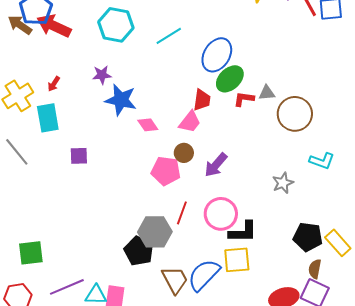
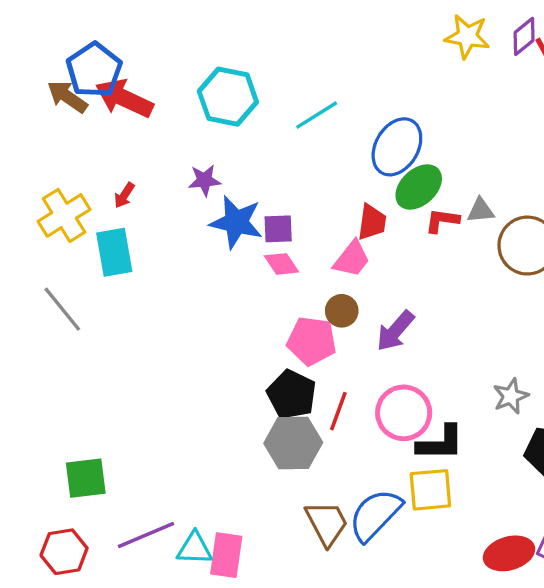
purple square: (79, 156) -> (278, 229), moved
gray star: (283, 183) -> (511, 396), moved
black pentagon: (139, 251) -> (292, 394), moved

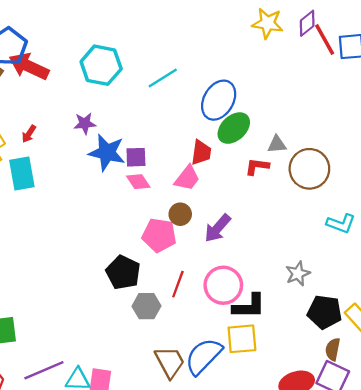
red L-shape: (442, 220) -> (257, 166), moved
black pentagon: (292, 394) -> (123, 272), moved
gray hexagon: (293, 443) -> (146, 306), size x0.7

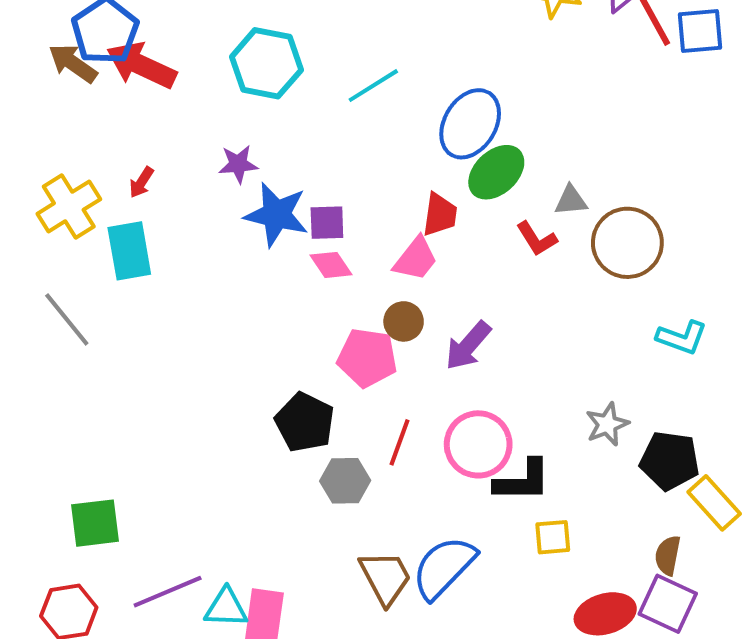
red L-shape: (257, 166) -> (537, 239), turned -130
black pentagon: (325, 312) -> (670, 461), moved
yellow square: (242, 339) -> (553, 537), moved, size x0.7

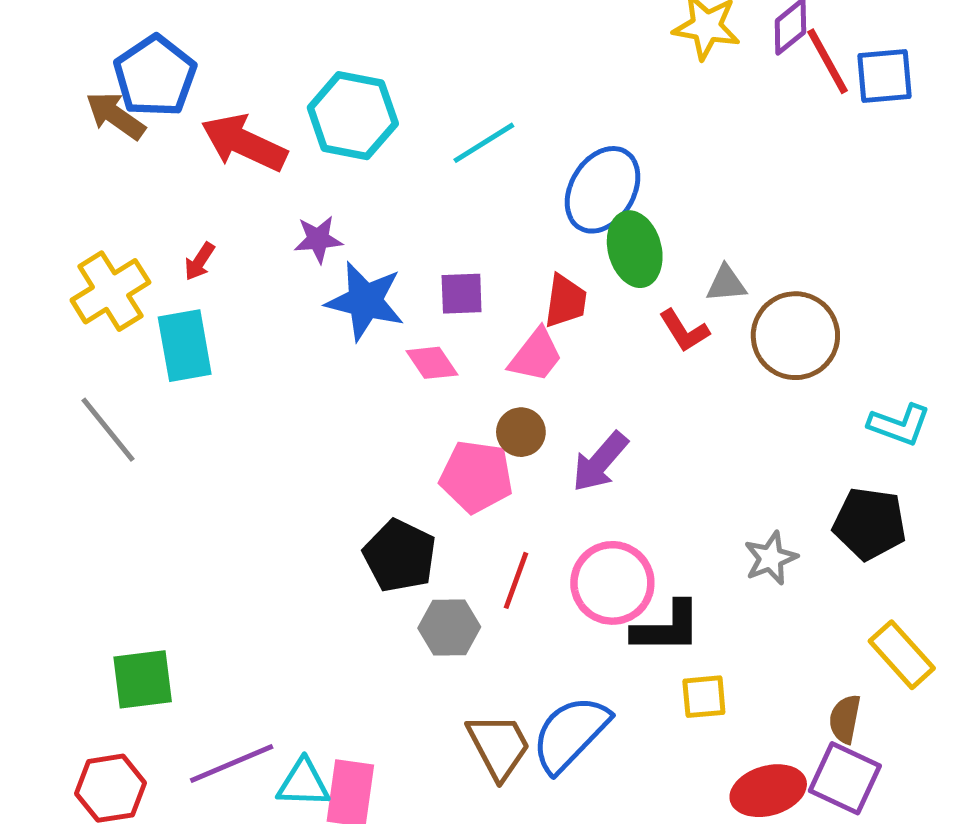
red arrow: (141, 65) -> (244, 143), moved
green ellipse: (496, 172) -> (635, 249), turned -62
purple square: (327, 223) -> (462, 294), moved
cyan L-shape: (682, 338) -> (899, 425), moved
black pentagon: (670, 461) -> (870, 524), moved

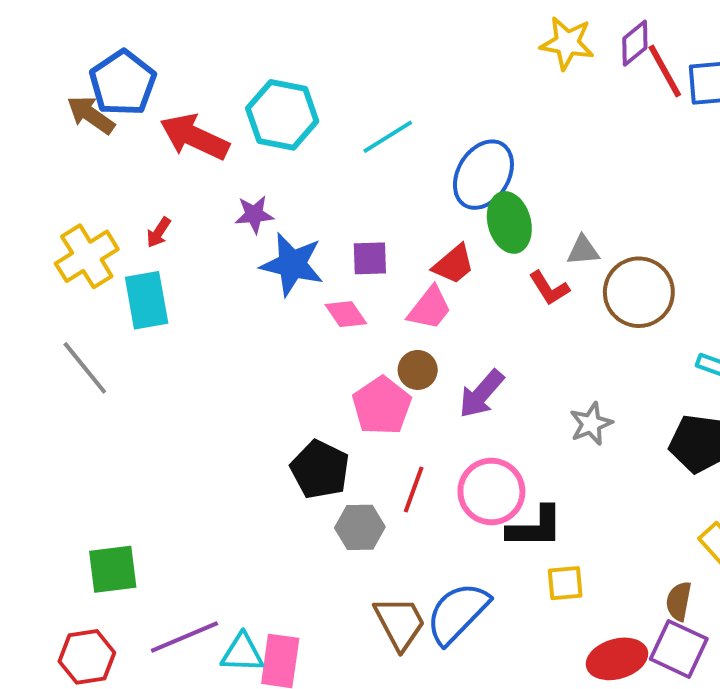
red trapezoid: (565, 301) -> (454, 264), turned 42
pink pentagon: (476, 477) -> (382, 406), turned 30
gray star: (771, 558) -> (591, 424), moved

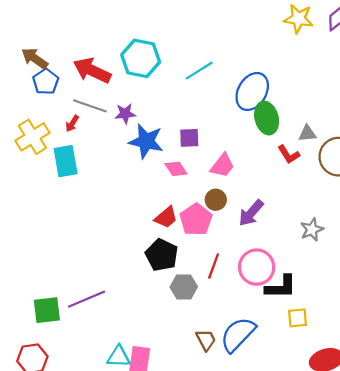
blue pentagon: (123, 83) -> (46, 82), moved, size x0.7
red trapezoid: (454, 264) -> (166, 217), moved
gray line: (85, 368) -> (90, 106), moved, turned -32
brown trapezoid: (400, 623) -> (206, 340), size x0.7
purple line: (184, 637) -> (87, 299), moved

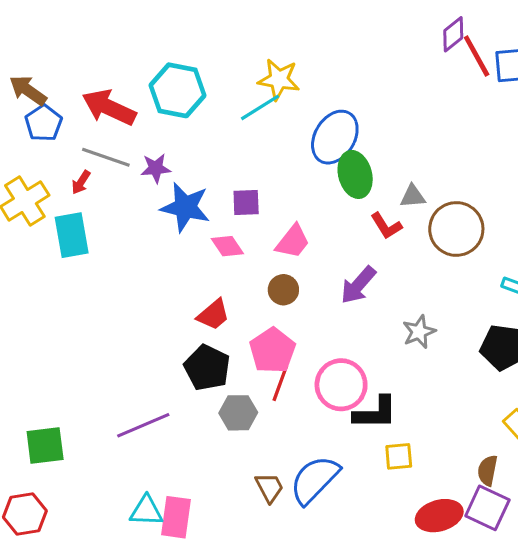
yellow star: (299, 19) -> (279, 79), moved
purple arrow: (251, 213) -> (358, 285), moved
pink pentagon: (196, 220) -> (273, 350), moved
purple line: (87, 299) -> (143, 425), moved

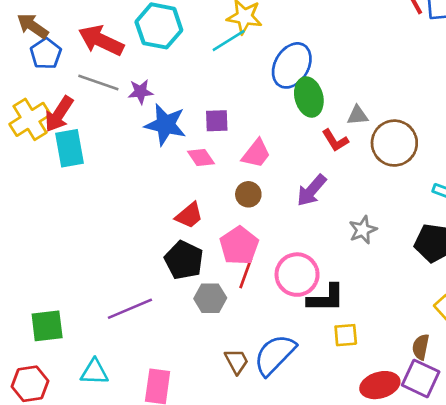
red arrow: (81, 182) -> (59, 114), moved, size x1.8
cyan triangle: (146, 511) -> (94, 372), moved

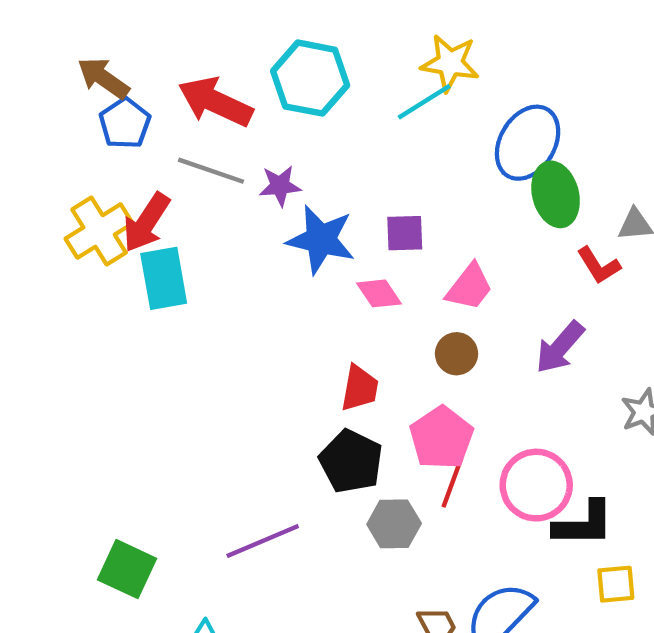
red trapezoid: (189, 215) -> (360, 388), turned -40
green square: (47, 326) -> (127, 569), turned 32

